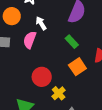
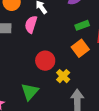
green rectangle: (72, 42) -> (82, 25), moved, turned -64

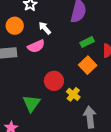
pink semicircle: (31, 24) -> (36, 46), turned -126
green triangle: (30, 92) -> (31, 103), moved

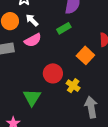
white arrow: (45, 28) -> (32, 20), moved
green rectangle: (87, 42) -> (64, 28), moved

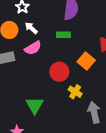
green rectangle: (64, 28) -> (63, 35), turned 32
red circle: (53, 73) -> (59, 72), moved

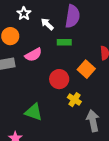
white arrow: (31, 28) -> (47, 24), moved
green triangle: (35, 105) -> (34, 112), turned -42

